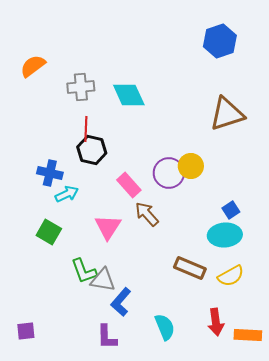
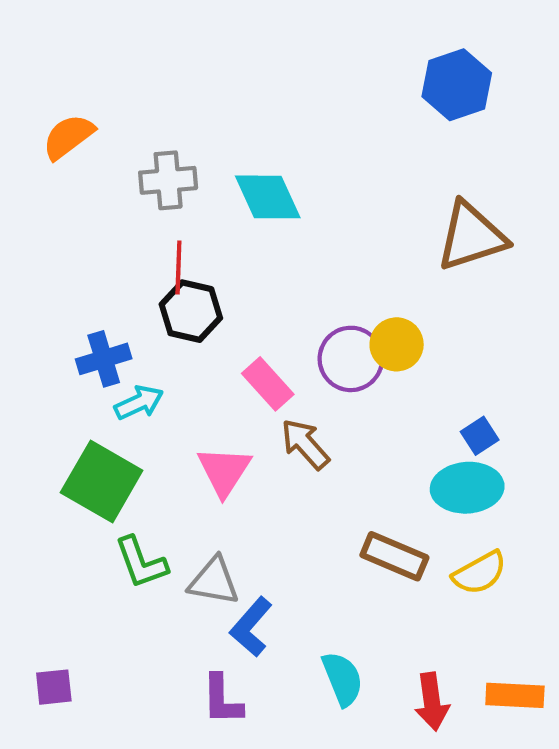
blue cross: (50, 173) -> (104, 359), turned -30
green square: (49, 232) -> (102, 481), size x1.5
green L-shape: (84, 271) -> (141, 562), moved
red arrow: (216, 322) -> (432, 702), moved

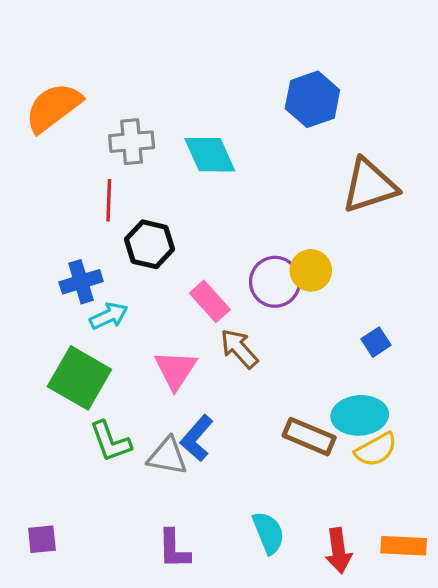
blue hexagon: (457, 85) -> (312, 99), moved
orange semicircle: (68, 137) -> (53, 107), size x1.4
red line: (178, 268) -> (109, 200), moved
cyan ellipse: (467, 488) -> (360, 415), moved
blue L-shape: (251, 627) -> (197, 438), moved

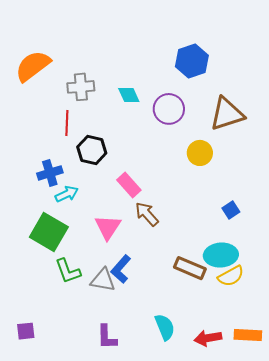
cyan diamond: (210, 155) -> (129, 95), size x0.7
yellow circle: (311, 270) -> (200, 153), moved
purple circle: (275, 282) -> (169, 109), moved
red arrow: (339, 551) -> (208, 338), turned 88

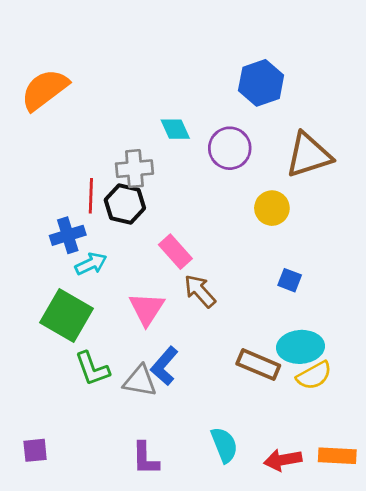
gray cross: (81, 87) -> (134, 169), moved
red line: (67, 123) -> (91, 196), moved
blue square: (231, 210) -> (290, 280), moved, turned -36

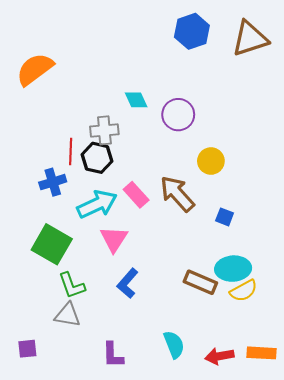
blue hexagon: (261, 83) -> (192, 31), moved
brown triangle: (309, 155) -> (250, 39), moved
cyan arrow: (91, 264) -> (97, 204), moved, size x1.6
brown arrow: (200, 291) -> (177, 194), moved, size x1.4
gray triangle: (140, 381) -> (67, 315), moved

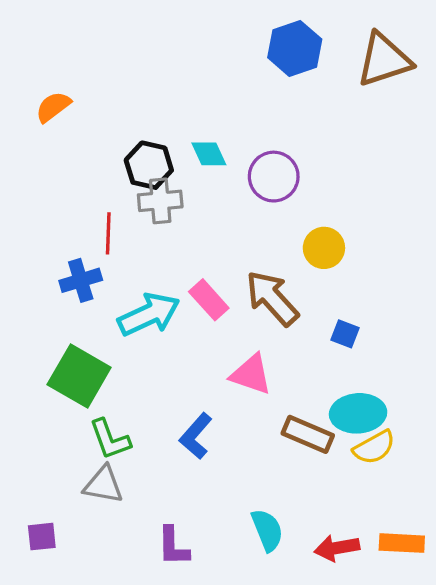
orange semicircle: (35, 69) -> (53, 107), size x0.6
black hexagon: (97, 158) -> (149, 165), moved
pink triangle: (114, 239) -> (251, 374), moved, turned -44

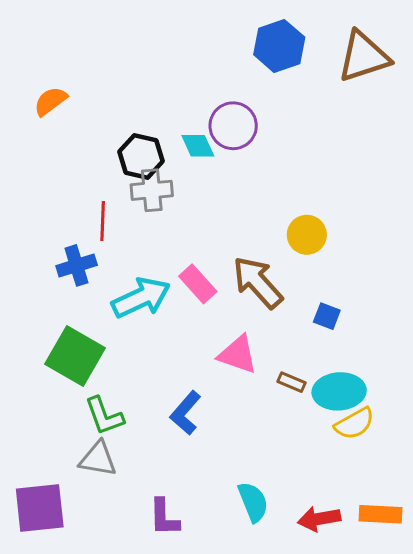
purple circle: (274, 177) -> (233, 126), moved
brown rectangle: (308, 434) -> (291, 382), moved, size x0.6
purple square: (42, 537) -> (40, 508), size x1.8

